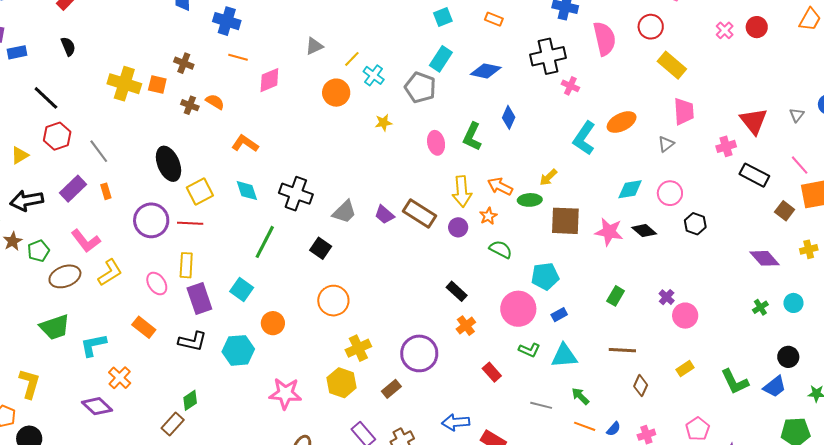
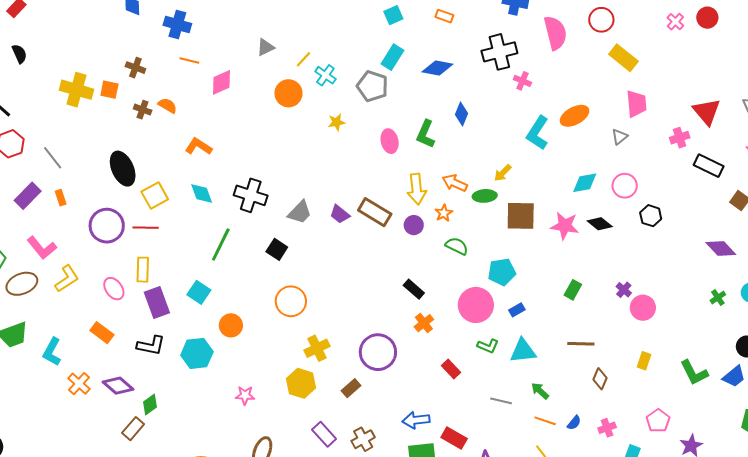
cyan L-shape: (93, 345) -> (52, 352), turned -48
yellow rectangle: (685, 369) -> (644, 361), turned -36
pink star: (285, 393) -> (245, 395), size x0.6
purple diamond: (97, 406) -> (118, 386), moved

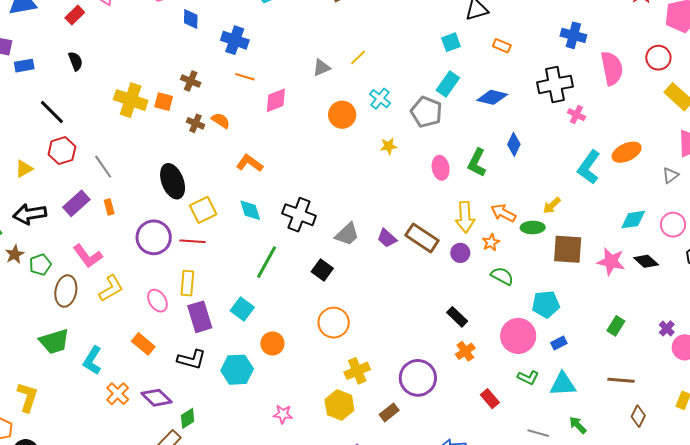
yellow line: (303, 59) -> (358, 57), moved
brown ellipse: (22, 284) -> (66, 291), turned -60

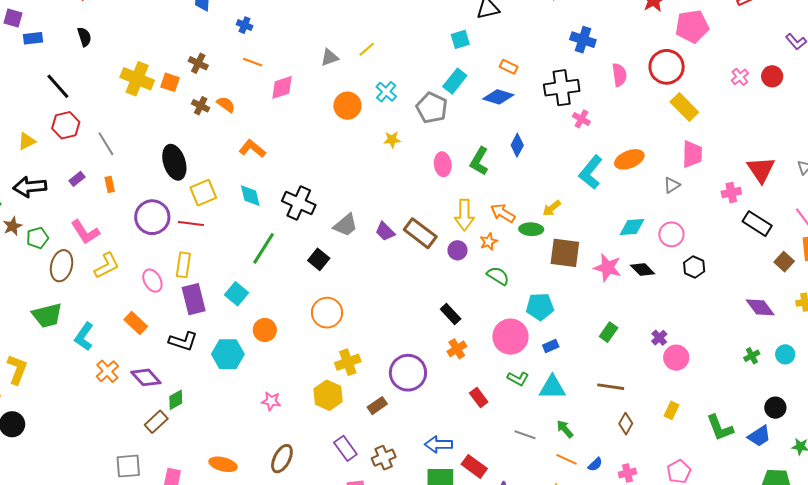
blue cross: (235, 40) -> (245, 25), size x0.6
orange rectangle: (502, 46) -> (509, 67), moved
red circle: (658, 58) -> (667, 67), size x1.4
pink semicircle: (612, 68) -> (619, 75), size x0.7
purple rectangle: (76, 203) -> (77, 179), size x0.6

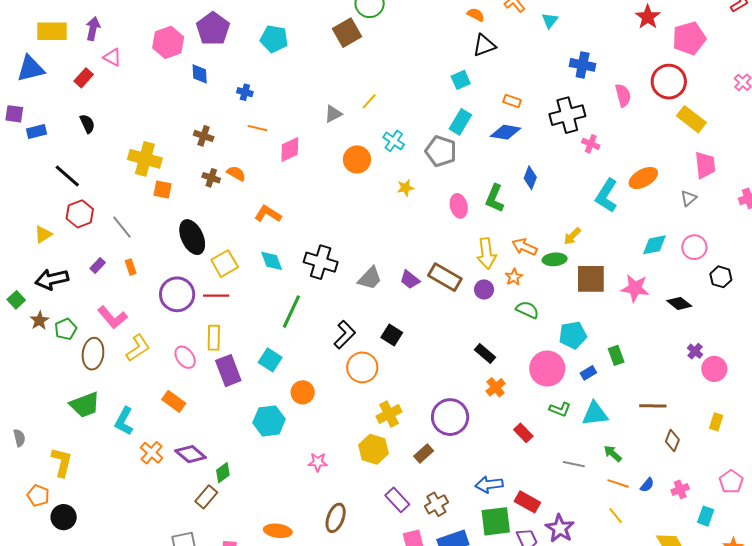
orange square: (170, 82) -> (162, 190), moved
black square: (319, 259) -> (392, 335), moved
black diamond: (643, 269) -> (679, 303), moved
green rectangle: (609, 332) -> (616, 355), moved, turned -48
black L-shape: (183, 341) -> (345, 335), moved, turned -56

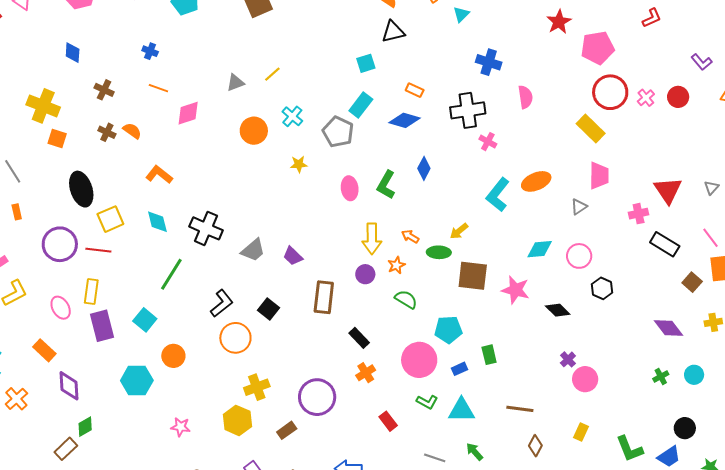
blue diamond: (200, 74) -> (73, 53), moved
red circle: (669, 82) -> (610, 92), moved
orange arrow: (524, 247) -> (410, 236), size x0.7
brown rectangle: (445, 277) -> (324, 297), moved, turned 60
purple diamond: (191, 454) -> (69, 386), moved, turned 40

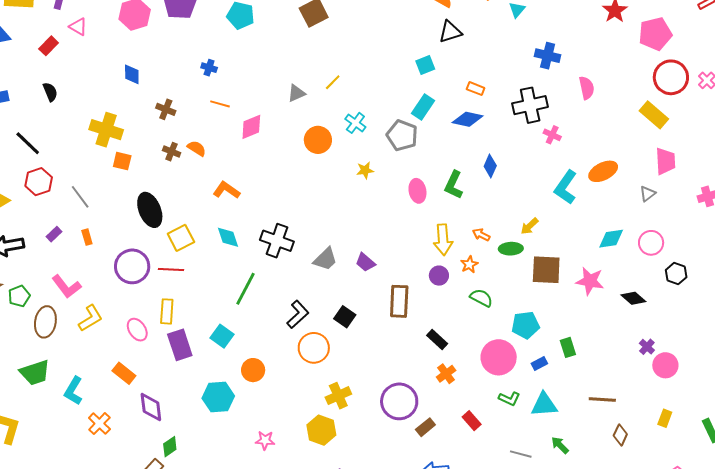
brown rectangle: (287, 430) -> (425, 427), moved

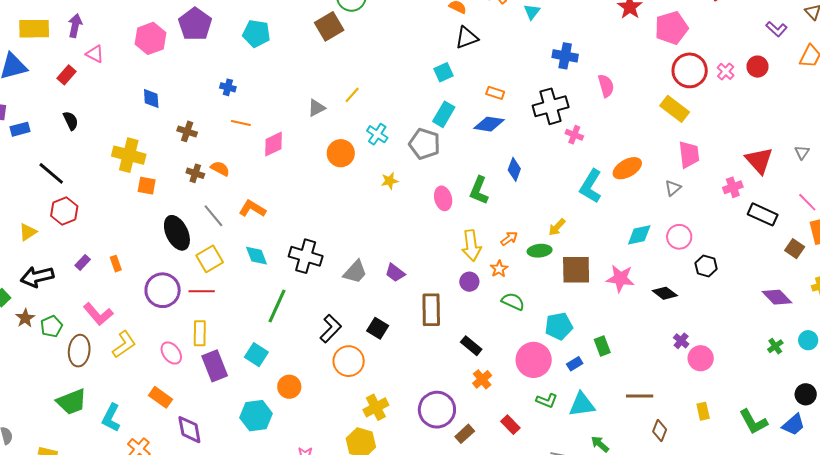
gray line: (80, 197) -> (213, 216), moved
orange arrow: (481, 235) -> (509, 239), turned 120
yellow rectangle: (665, 418) -> (703, 411), turned -30

